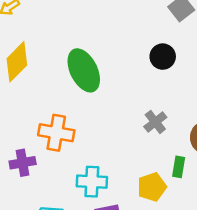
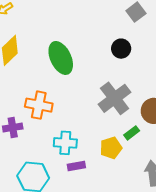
gray cross: (155, 122) -> (115, 98), size x1.8
green rectangle: (179, 167) -> (132, 133), turned 42

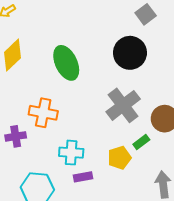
black circle: (121, 49) -> (130, 53), size x1.6

